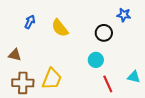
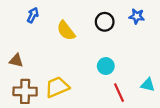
blue arrow: (30, 22) -> (33, 15), moved
black circle: (104, 33) -> (105, 22), moved
yellow trapezoid: (52, 79) -> (57, 87), turned -135

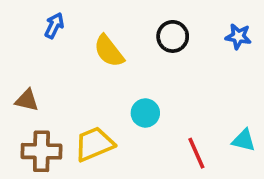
blue star: (137, 16) -> (238, 36), moved
cyan circle: (106, 66) -> (145, 113), moved

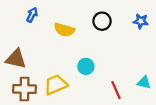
yellow semicircle: (109, 51) -> (64, 30), turned -36
brown triangle: (27, 100) -> (16, 59), size x1.5

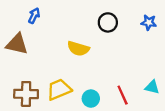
yellow semicircle: (64, 30) -> (78, 49), moved
brown triangle: (16, 59) -> (17, 44), moved
cyan circle: (86, 66) -> (91, 99), moved

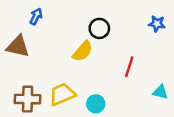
black circle: (108, 22) -> (99, 28), moved
yellow semicircle: (78, 49) -> (83, 51), turned -65
red line: (123, 95) -> (129, 67), moved, turned 42

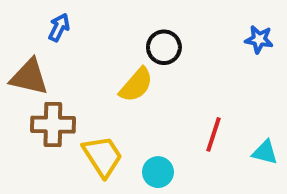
red line: (129, 67) -> (213, 134), moved
yellow trapezoid: (62, 94) -> (103, 156), turned 80
brown cross: (28, 99) -> (53, 125), moved

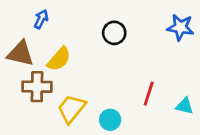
blue star: (259, 39) -> (180, 27), size x1.4
yellow semicircle: (136, 85) -> (59, 59), moved
yellow trapezoid: (103, 156) -> (71, 109), turned -108

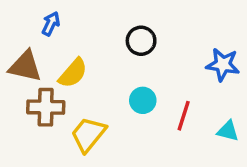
blue star: (180, 27) -> (223, 65), moved
cyan circle: (110, 120) -> (143, 100), moved

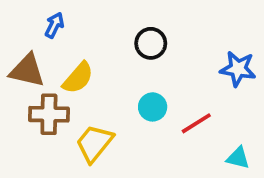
red line: (184, 116) -> (196, 123), turned 40
cyan triangle: (228, 131) -> (238, 158), moved

